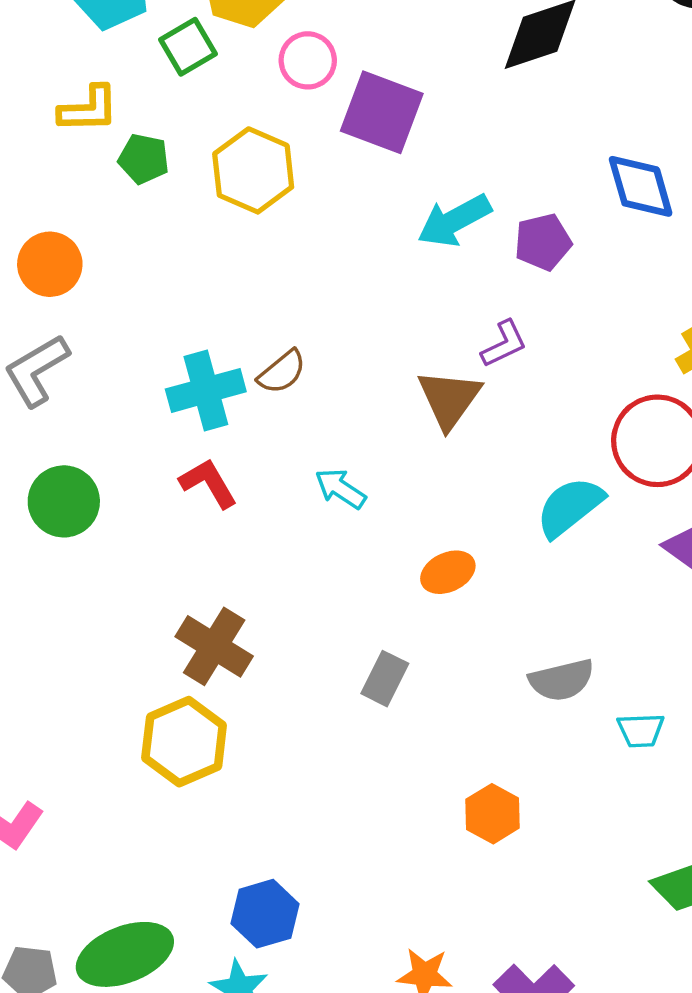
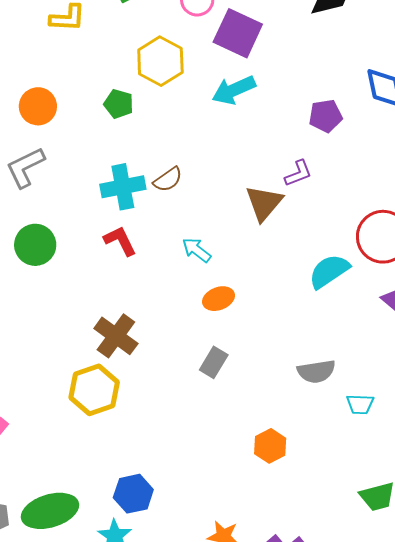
green pentagon: (144, 159) -> (119, 104), moved
cyan arrow: (454, 221) -> (234, 90), moved
orange ellipse: (448, 572) -> (219, 299), moved

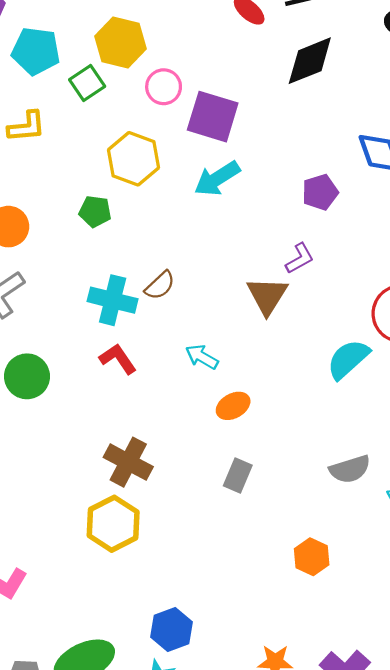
cyan cross: (123, 187) -> (113, 300), turned 33

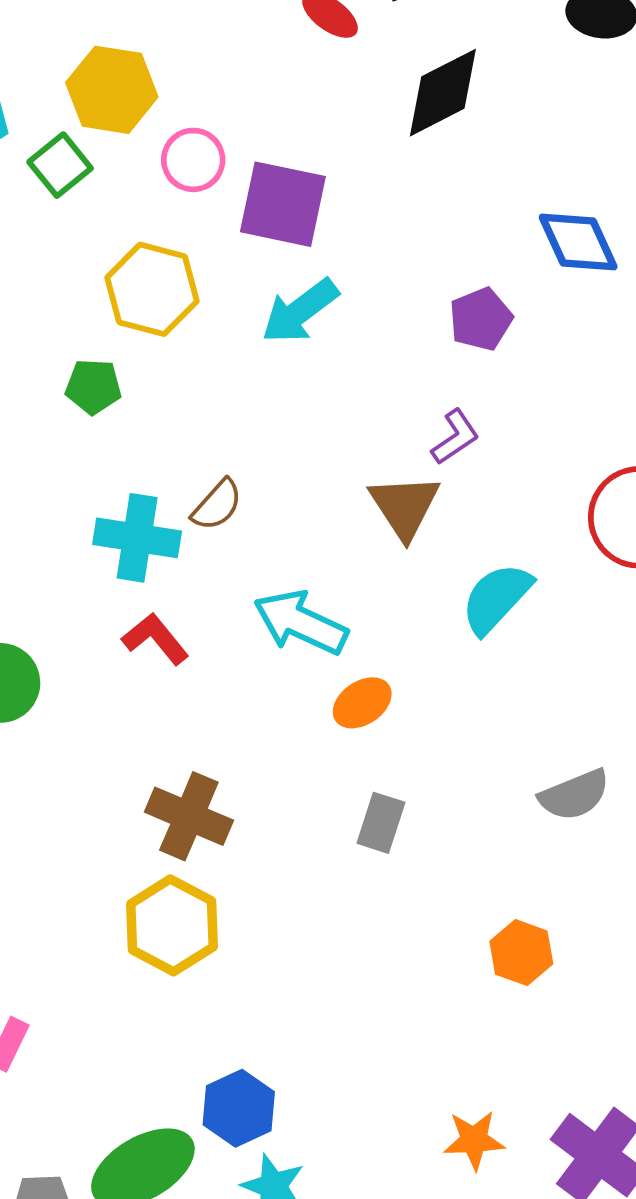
cyan arrow: (202, 357) -> (301, 623), size x1.6
cyan semicircle: (348, 359) -> (496, 598), moved
blue hexagon: (171, 629) -> (239, 1108), moved

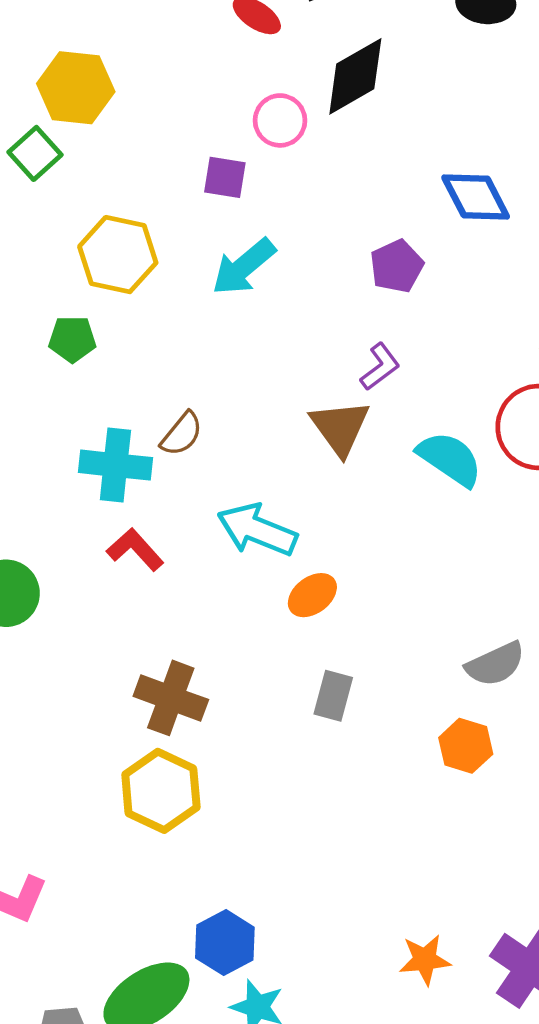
pink circle: (193, 160) -> (280, 120), moved
purple square: (283, 204) -> (225, 177), size x0.6
cyan semicircle: (496, 598) -> (450, 459), moved, turned 84
orange hexagon: (521, 953) -> (466, 746), moved

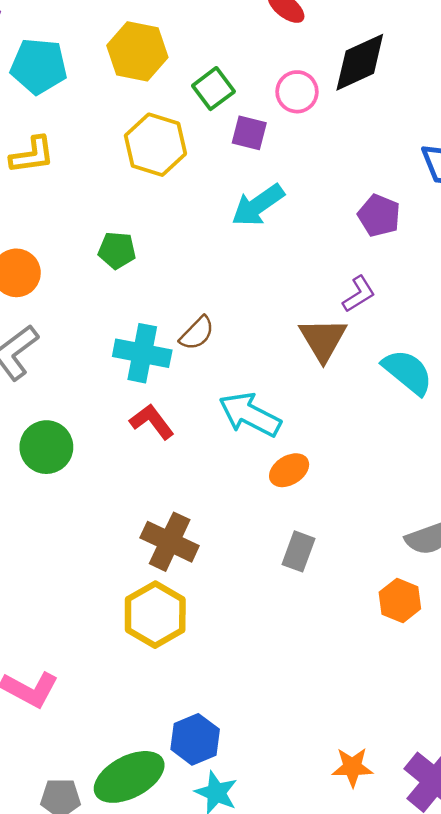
green square: (35, 153) -> (213, 89), moved
yellow hexagon: (118, 255) -> (155, 145), moved
purple pentagon: (397, 266) -> (379, 216), turned -30

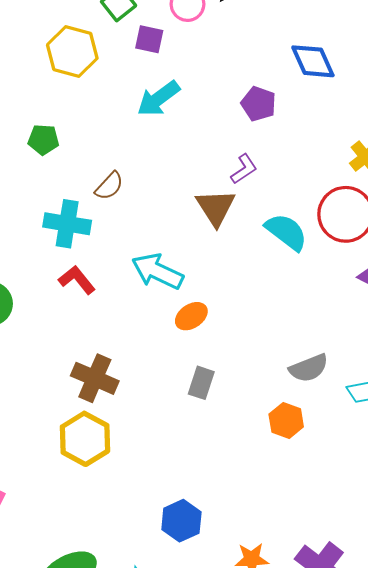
brown semicircle: (197, 333) -> (109, 186), moved
blue hexagon: (195, 739) -> (181, 521), moved

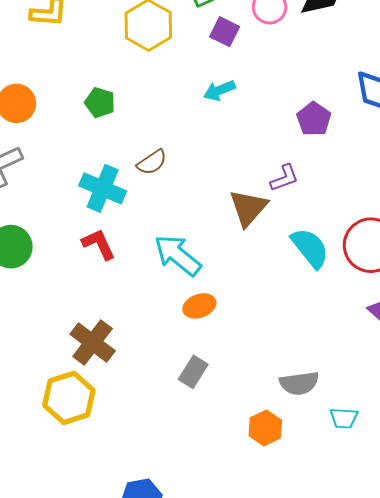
cyan arrow: (158, 99) -> (219, 90), size x0.7

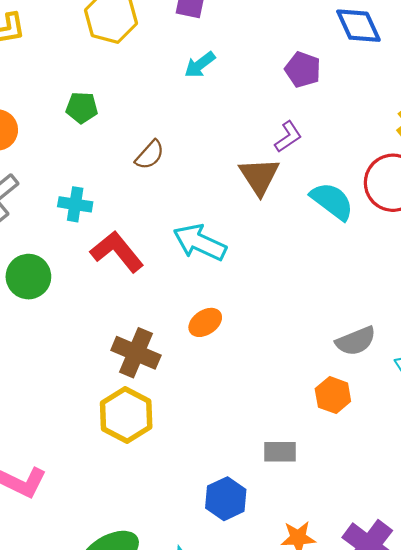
cyan cross: (103, 188) -> (75, 204), moved, size x0.7
red L-shape: (99, 244) -> (117, 252), size x1.4
orange ellipse: (199, 306) -> (205, 322), moved
gray rectangle: (193, 372) -> (280, 452), moved, turned 72

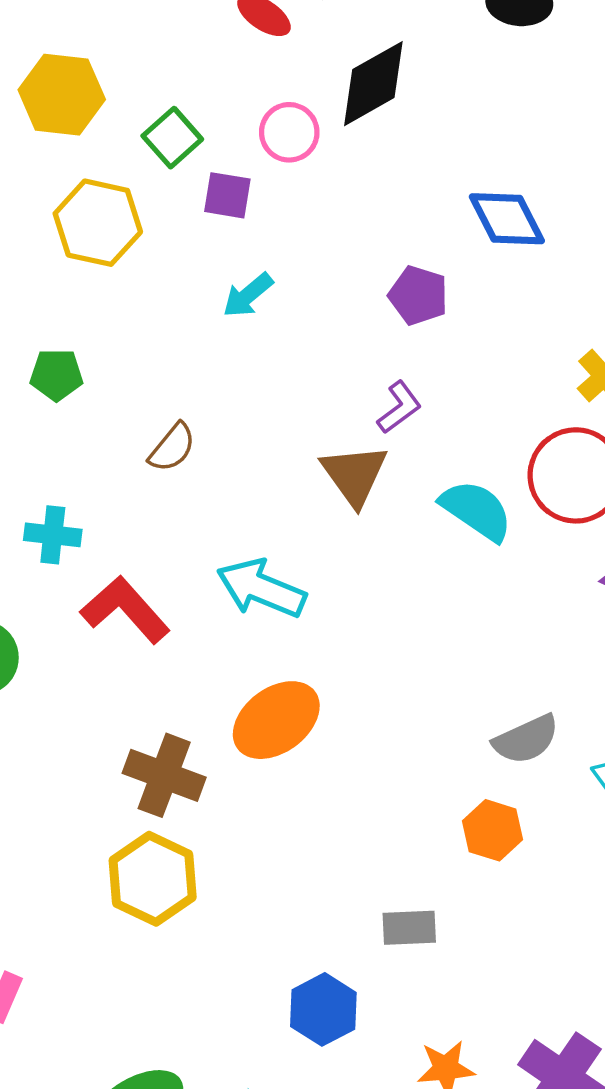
orange ellipse: (205, 322) -> (276, 720), size x1.6

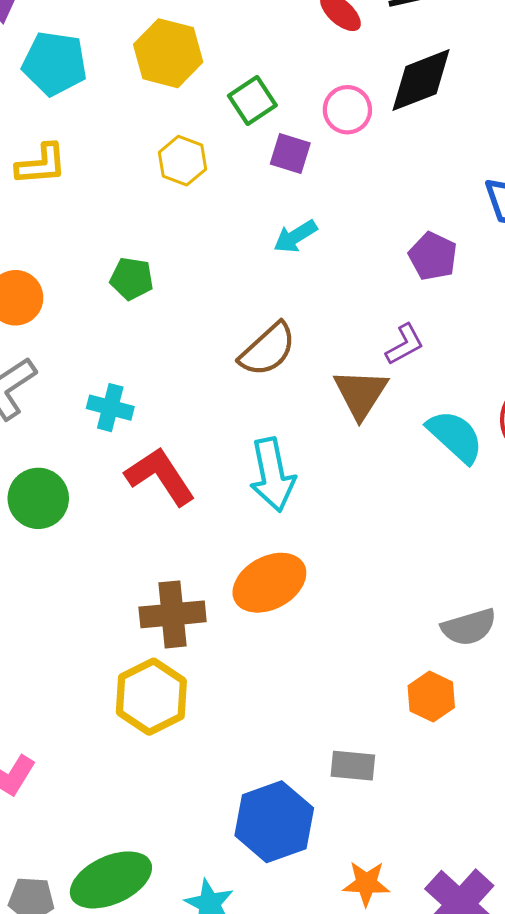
yellow hexagon: (98, 223) -> (183, 161), size x0.7
brown semicircle: (172, 448) -> (268, 349), moved, size x1.4
cyan arrow: (261, 588) -> (272, 475), turned -132
brown cross: (164, 775) -> (173, 614), turned -34
blue hexagon: (323, 1009) -> (274, 822), size x1.4

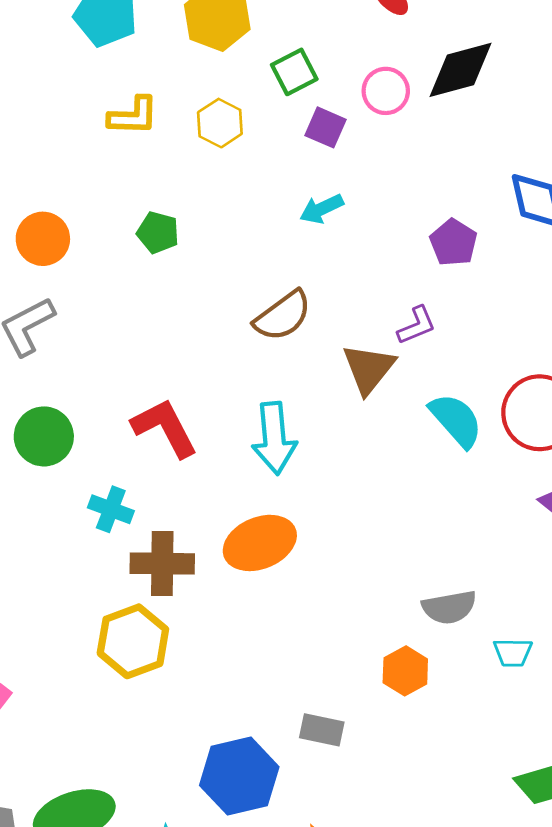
yellow L-shape: (41, 164) -> (133, 116), moved
cyan cross: (110, 408) -> (111, 509), moved

